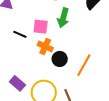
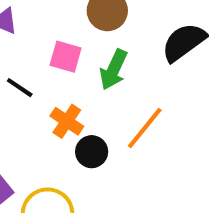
pink square: (41, 27) -> (66, 57), moved
orange line: (84, 65) -> (145, 128), moved

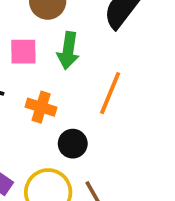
black circle: (92, 152) -> (73, 144), moved

